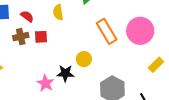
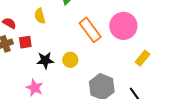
black star: (65, 73) -> (45, 60), moved

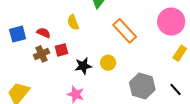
pink circle: (123, 26) -> (171, 22), moved

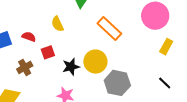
brown cross: (42, 54) -> (25, 67), moved
yellow circle: (108, 63) -> (95, 62), size x1.5
gray hexagon: (142, 86) -> (117, 83), moved

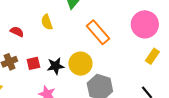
red square: (48, 52) -> (33, 63), moved

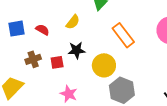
yellow semicircle: (47, 22) -> (73, 22), turned -126
black star: (56, 66) -> (77, 50), moved

